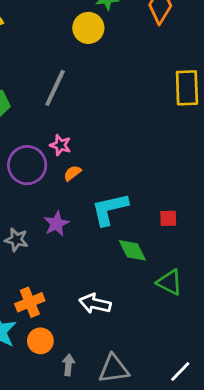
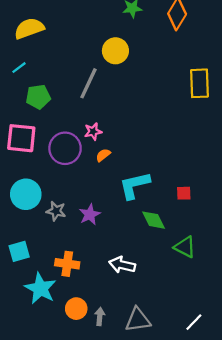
yellow circle: (88, 28) -> (115, 51), moved
pink star: (60, 145) -> (93, 132), turned -30
purple star: (56, 224) -> (90, 214), moved
orange cross: (30, 302) -> (67, 264), turned 30
orange circle: (40, 341) -> (76, 309), moved

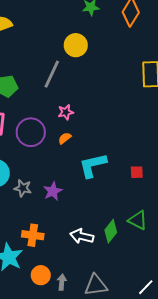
pink star: (93, 132) -> (66, 112), moved
green diamond: (154, 220) -> (111, 231), moved, turned 65

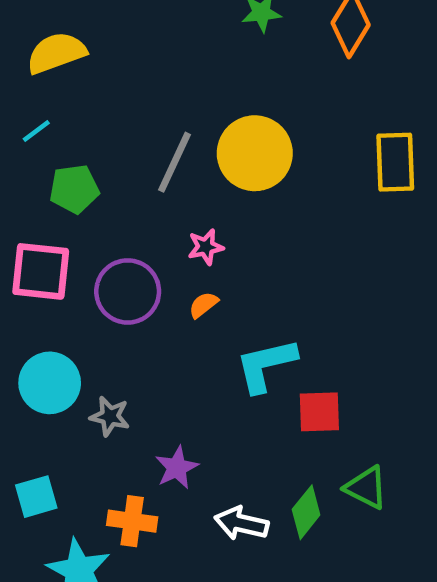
yellow circle: (76, 45) -> (255, 153), moved, size x1.4
red square: (137, 172) -> (319, 412), moved, size x1.5
purple star: (53, 191) -> (177, 468), moved

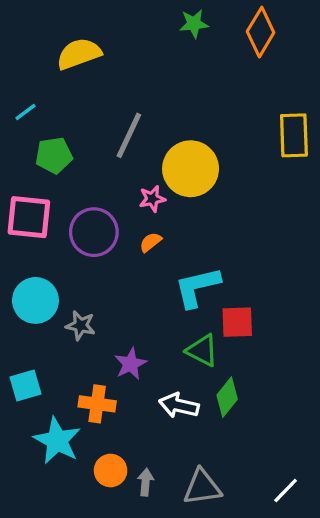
yellow semicircle: (56, 53) -> (79, 54), moved
yellow circle: (255, 153) -> (191, 169), moved
green triangle: (366, 488) -> (202, 350), moved

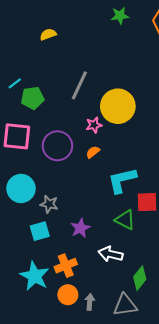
yellow semicircle: (79, 54) -> (48, 34), size x0.6
cyan line: (25, 112) -> (15, 83), moved
cyan square: (25, 385) -> (40, 231), moved
green diamond: (227, 397) -> (140, 278), moved
orange cross: (97, 404) -> (66, 266), moved, turned -30

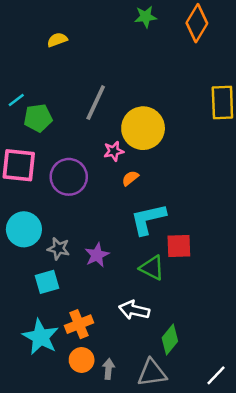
orange semicircle: (93, 152) -> (130, 178), moved
purple star: (80, 228) -> (97, 255), moved

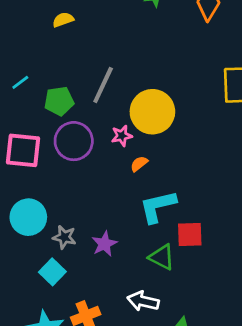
green pentagon: (38, 118) -> (59, 101), moved
purple circle: (69, 177) -> (74, 141), moved
cyan square: (47, 282) -> (52, 272), turned -30

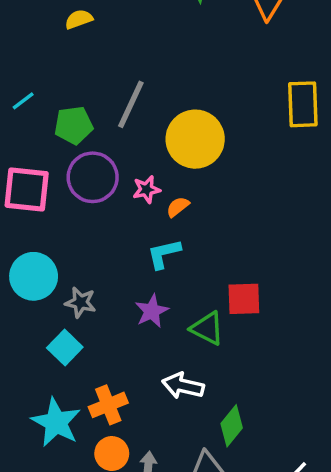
pink star: (122, 136) -> (146, 189), moved
cyan L-shape: (158, 206) -> (164, 254), moved, size x0.7
purple star: (104, 244) -> (152, 311), moved

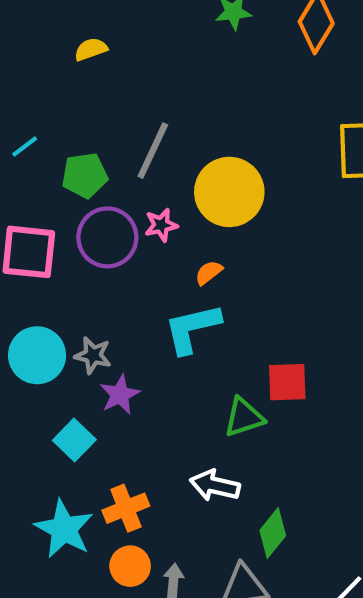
pink star: (146, 189) -> (161, 225), moved
cyan L-shape: (164, 254) -> (192, 328), size x1.4
gray star: (80, 302) -> (93, 355), moved
purple star: (152, 311) -> (120, 395), moved
green triangle: (207, 328) -> (244, 417), turned -45

